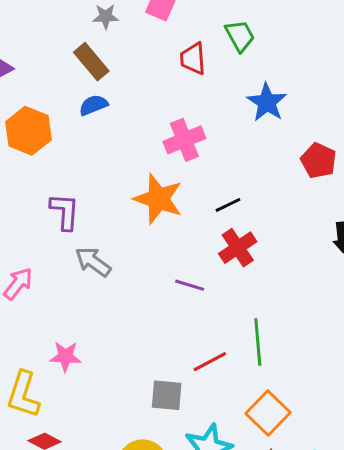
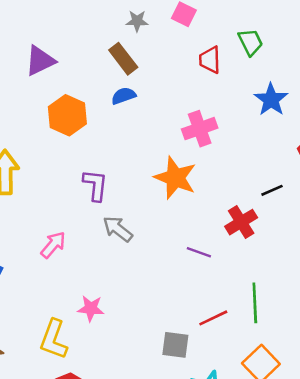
black line: (228, 205) -> (272, 190), moved

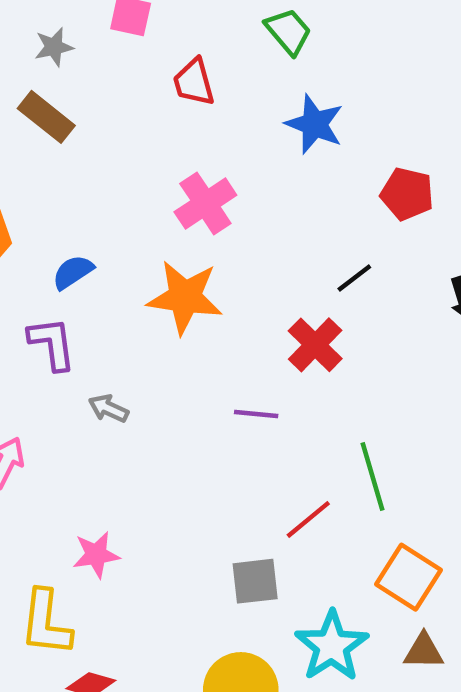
green trapezoid: (250, 42) -> (288, 31), moved
blue semicircle: (124, 96) -> (73, 272), moved
gray arrow: (118, 229) -> (108, 408), size x0.7

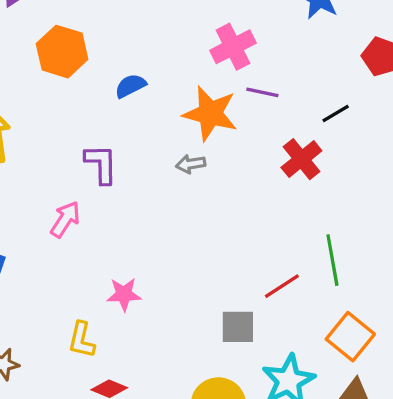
purple L-shape: (52, 344) -> (101, 164), moved
gray arrow: (108, 408) -> (191, 164), moved, turned -40
purple line: (256, 414) -> (262, 92), moved
yellow L-shape: (46, 623) -> (82, 340), size x0.7

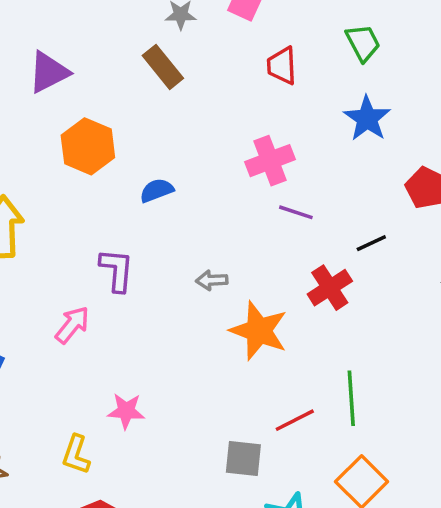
orange star: (210, 113) -> (259, 331), moved

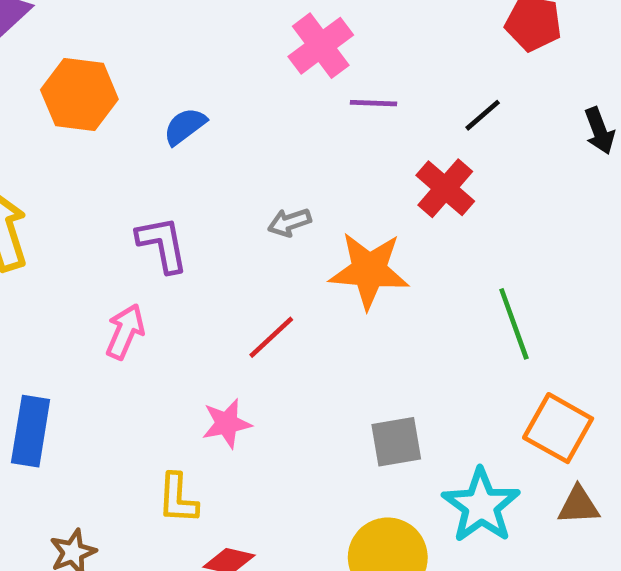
red line: (295, 420) -> (271, 337), moved

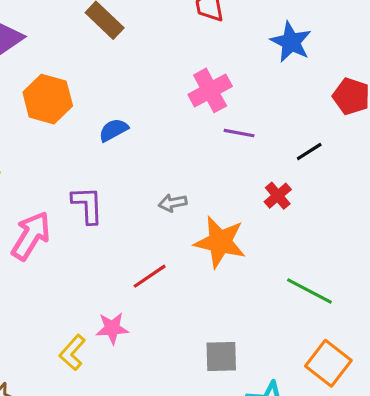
red cross: (445, 188) -> (278, 196), size x0.7
green line: (514, 324) -> (309, 291), turned -51
pink arrow: (125, 332) -> (31, 236), moved, size x1.4
yellow L-shape: (178, 499) -> (72, 352), moved, turned 30

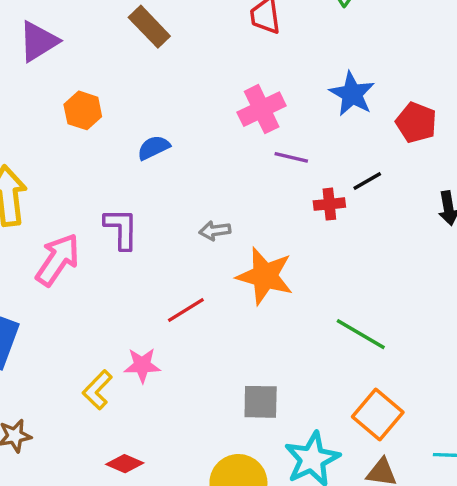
blue star: (291, 42) -> (352, 94), moved
orange hexagon: (48, 99) -> (83, 110), size x0.7
red cross: (278, 196) -> (329, 204), moved, turned 32

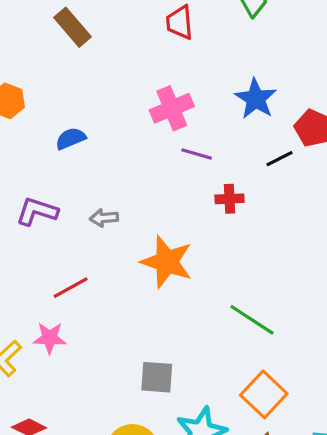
black line: (367, 181) -> (280, 159), moved
purple L-shape: (121, 229) -> (37, 211), turned -75
gray arrow: (215, 231) -> (104, 218), moved
red line: (186, 310) -> (71, 288), moved

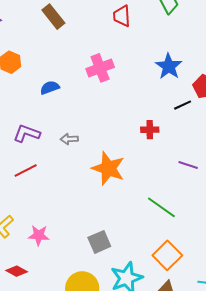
pink cross: (172, 108) -> (100, 68), moved
purple line: (197, 154) -> (188, 165), moved
red line: (71, 288) -> (26, 171), moved
pink star: (50, 338) -> (39, 235), moved
gray square: (157, 377) -> (99, 242), turned -30

